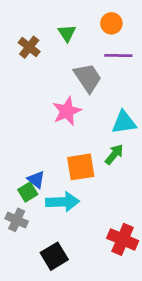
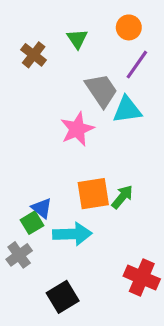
purple line: (118, 55) -> (137, 65), turned -56
cyan triangle: (124, 122) -> (127, 110), moved
green arrow: (114, 154) -> (122, 197), moved
gray cross: (17, 220) -> (19, 255), turned 30

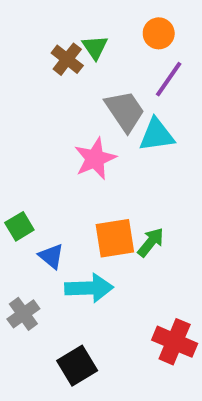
brown cross: (34, 55) -> (67, 59), moved
green square: (32, 223) -> (19, 226), moved

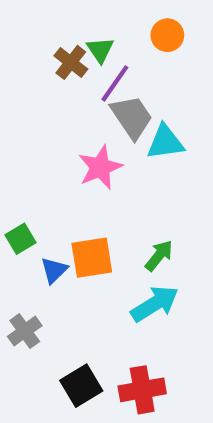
purple line: (169, 79) -> (115, 83), moved
orange square: (115, 238) -> (92, 258), moved
blue triangle: (51, 256) -> (54, 270), turned 36
cyan arrow: (89, 288) -> (155, 304), moved, turned -30
red cross: (175, 342) -> (142, 390), moved, turned -33

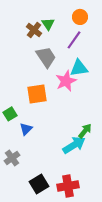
purple line: (115, 83) -> (74, 40), moved
gray trapezoid: (132, 117) -> (46, 57), moved
pink star: (100, 167) -> (66, 81), moved
green arrow: (159, 256) -> (85, 131), moved
orange square: (92, 258) -> (37, 94), moved

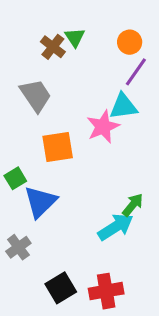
orange circle: (80, 17) -> (130, 42), moved
purple line: (74, 40) -> (136, 72), moved
gray trapezoid: (46, 57) -> (36, 95), moved
blue triangle: (26, 129) -> (40, 202), size x1.6

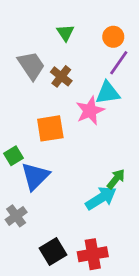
brown cross: (53, 47) -> (61, 76), moved
gray trapezoid: (36, 95) -> (31, 65), moved

